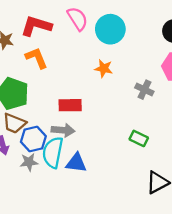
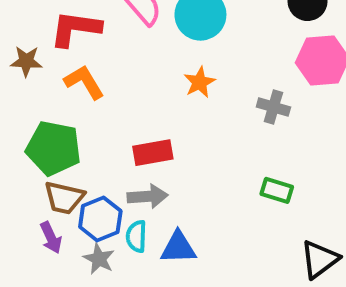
orange star: (104, 68) -> (200, 82), turned -30
cyan semicircle: (53, 152) -> (136, 236), size x0.6
gray star: (29, 162) -> (99, 259), turned -30

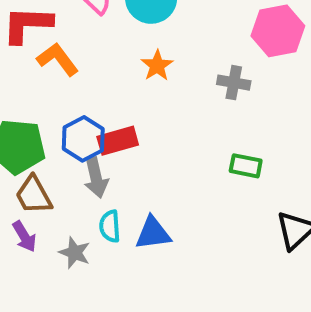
orange L-shape: (84, 82) -> (58, 59), moved
gray arrow: (148, 196) -> (96, 178), moved, turned 87
brown trapezoid: (64, 198) -> (34, 195), turned 54
blue hexagon: (100, 219) -> (83, 139), moved

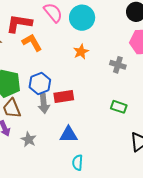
red rectangle: (118, 141) -> (64, 97), moved
cyan semicircle: (110, 226) -> (78, 163), moved

